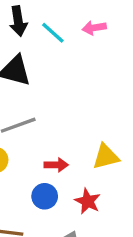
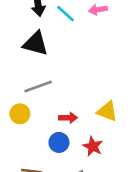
yellow triangle: (106, 157) -> (107, 111), turned 35

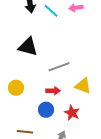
black triangle: (36, 44) -> (28, 47), moved
gray line: (38, 86) -> (59, 67), moved

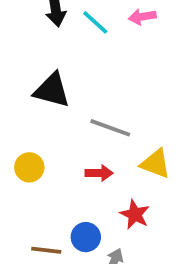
gray line: (59, 67) -> (110, 128), turned 40
blue circle: (46, 110) -> (86, 237), moved

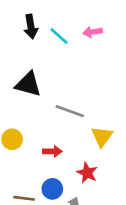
yellow triangle: (155, 164) -> (102, 137), turned 45
red arrow: (99, 173) -> (52, 151), moved

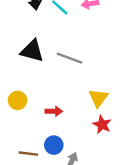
gray line: (70, 111) -> (69, 58), moved
red star: (87, 173) -> (102, 125), moved

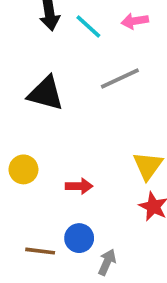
gray line: (69, 58) -> (120, 79), moved, turned -45

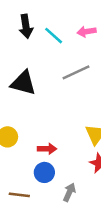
blue circle: (79, 238) -> (44, 172), moved
gray arrow: (107, 262) -> (69, 192), moved

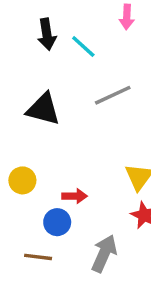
pink arrow: (86, 32) -> (127, 17), moved, turned -78
blue circle: (44, 172) -> (57, 222), moved
gray arrow: (69, 192) -> (104, 253), size x1.5

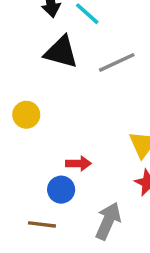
black triangle: (43, 109) -> (61, 52), moved
yellow circle: (22, 180) -> (26, 115), moved

